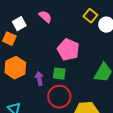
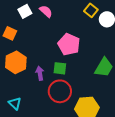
white square: (19, 24) -> (25, 11), moved

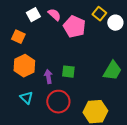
pink pentagon: (69, 44) -> (74, 27), moved
red circle: (60, 91) -> (58, 102), moved
cyan triangle: (15, 103) -> (26, 98), moved

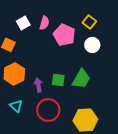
pink semicircle: (54, 15) -> (44, 23), turned 64
white circle: (115, 23) -> (92, 45), moved
green trapezoid: (112, 71) -> (81, 79), moved

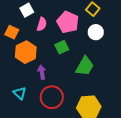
pink semicircle: (44, 23) -> (42, 24), moved
orange hexagon: (14, 74) -> (26, 52), moved
green square: (58, 80) -> (62, 47), moved, turned -32

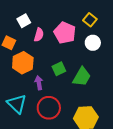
green square: (62, 47) -> (59, 69), moved
cyan triangle: (20, 93) -> (17, 104), size x1.5

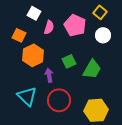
white square: (24, 21) -> (34, 13), turned -32

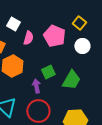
purple arrow: (49, 75) -> (36, 86), moved

